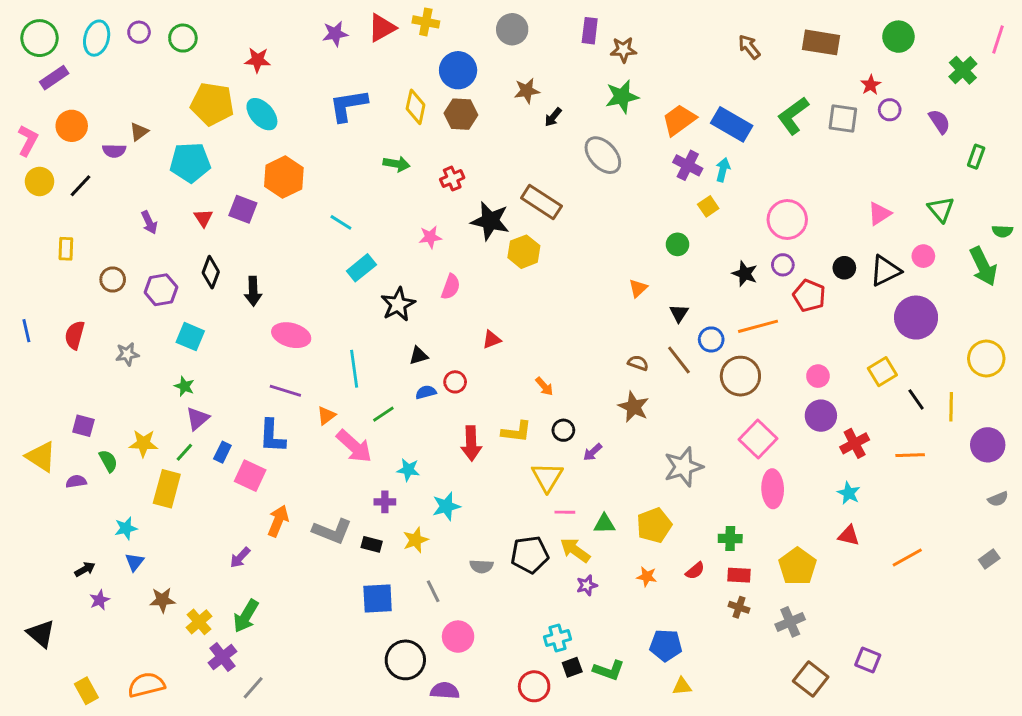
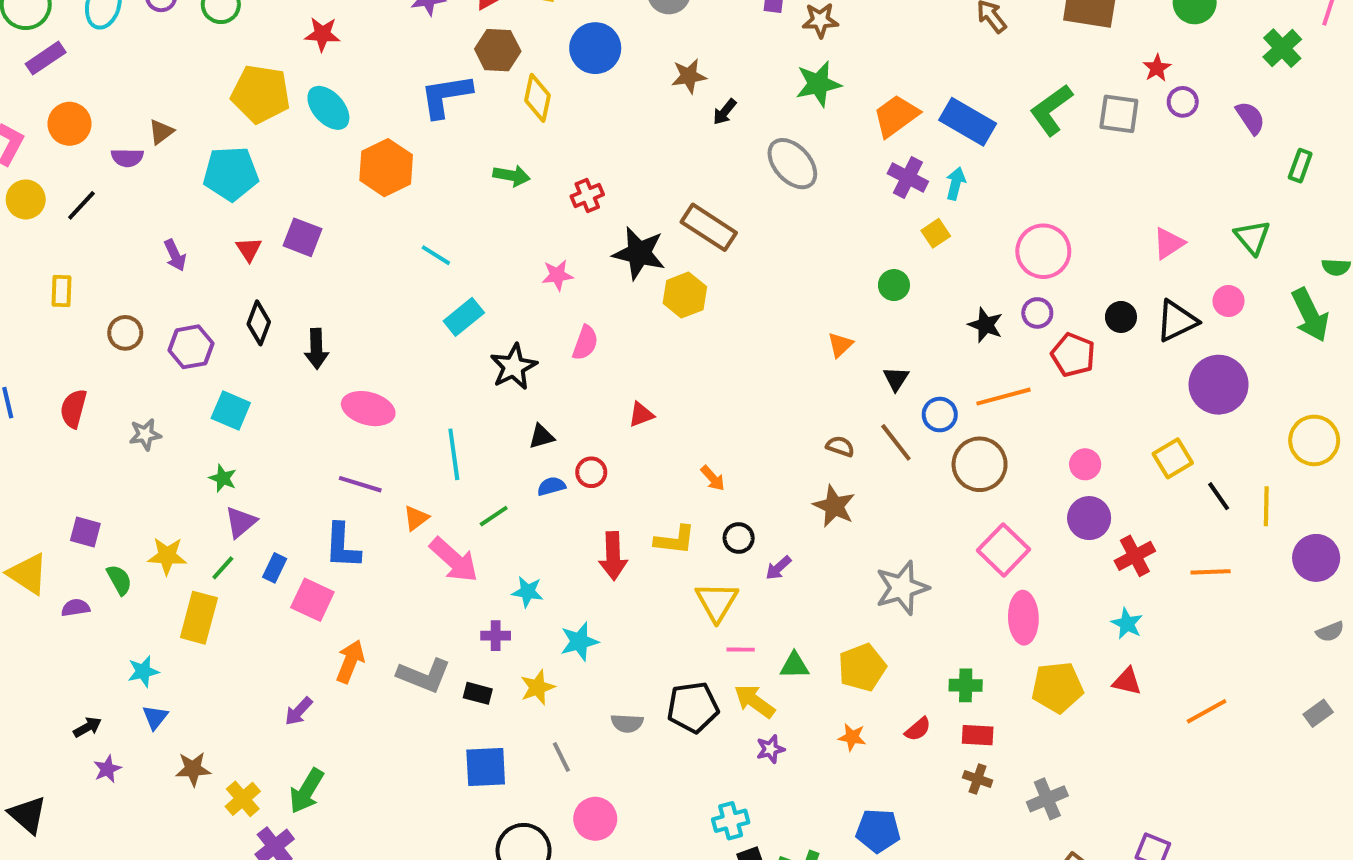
brown hexagon: (461, 114) -> (498, 50), moved
orange hexagon: (284, 177) -> (386, 168), moved
yellow pentagon: (797, 566) -> (1057, 687), moved, turned 30

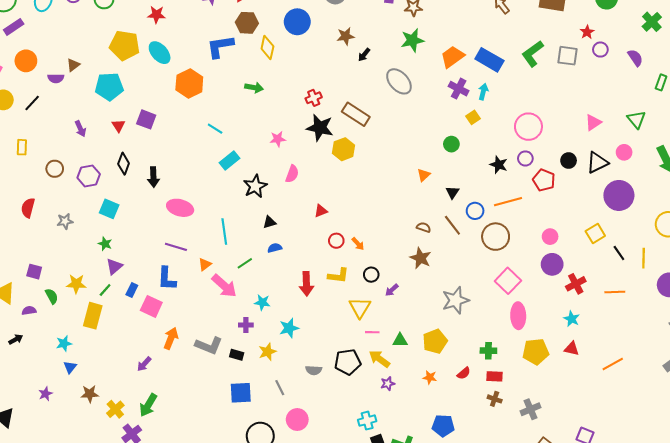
red cross: (587, 195) -> (314, 98), moved
red circle: (591, 472) -> (336, 241), moved
black arrow: (87, 727) -> (16, 339), moved

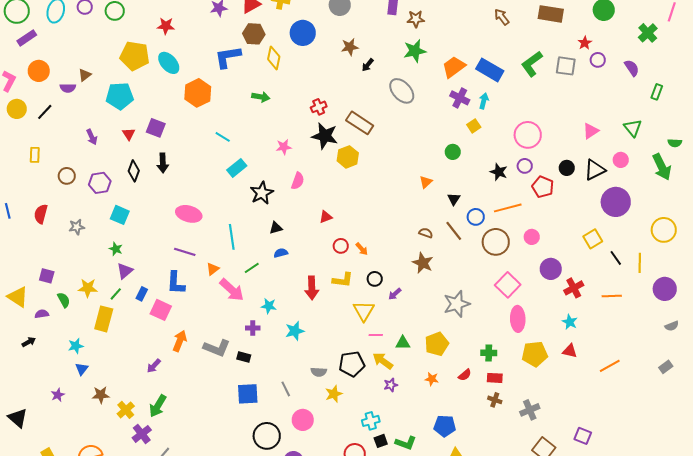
black arrow: (153, 177) -> (163, 163), moved
pink circle: (550, 237) -> (532, 237), moved
yellow star: (267, 352) -> (334, 394), moved

